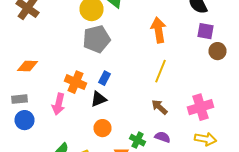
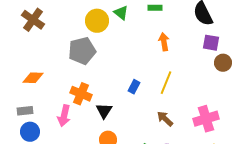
orange arrow: (158, 30) -> (164, 42), size x0.7
gray pentagon: (96, 39) -> (82, 51), moved
blue rectangle: (104, 78) -> (134, 87), moved
black triangle: (98, 99) -> (104, 111), turned -36

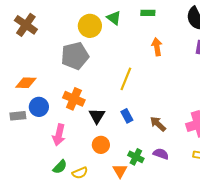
yellow line: (166, 83) -> (126, 79), moved
blue rectangle: (134, 87) -> (127, 116), moved, turned -56
pink arrow: (64, 116) -> (59, 135), moved
blue circle: (30, 132) -> (39, 107), moved

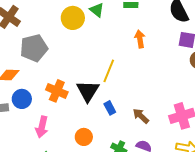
gray pentagon: (75, 56) -> (34, 48), moved
black triangle: (97, 116) -> (88, 91), moved, size x1.4

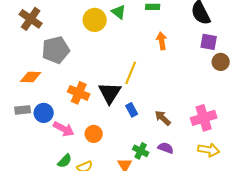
blue circle: (22, 99) -> (44, 113), moved
pink arrow: (42, 127) -> (64, 129), turned -75
orange circle: (84, 137) -> (94, 134), moved

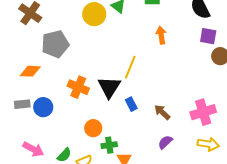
pink arrow: (64, 129) -> (33, 149), moved
purple semicircle: (166, 148) -> (165, 142), turned -63
green cross: (141, 151) -> (109, 145), moved, turned -35

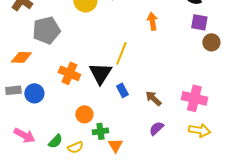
pink cross: (203, 112) -> (194, 98), turned 30

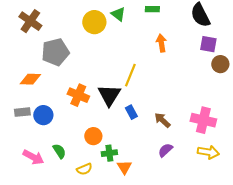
green semicircle: (55, 141) -> (59, 151), moved, turned -77

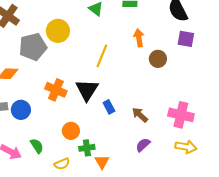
yellow circle: (94, 22) -> (58, 31), moved
brown circle: (220, 64) -> (158, 59), moved
yellow line: (130, 75) -> (102, 56), moved

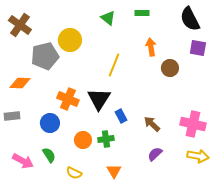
blue circle: (21, 110) -> (50, 123), moved
green cross: (87, 148) -> (106, 139), moved
yellow semicircle: (62, 164) -> (74, 173), turned 49

